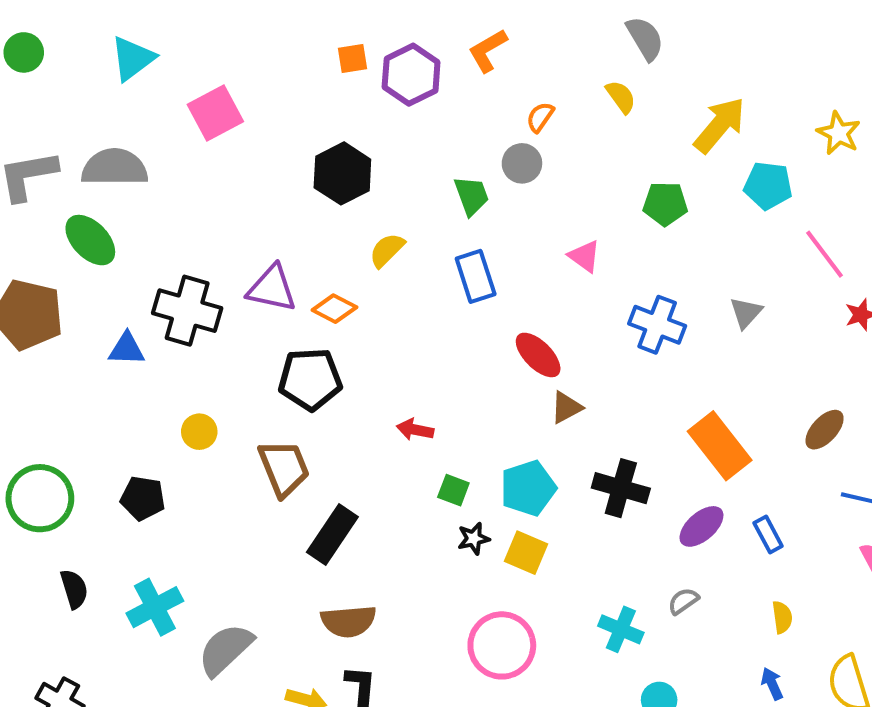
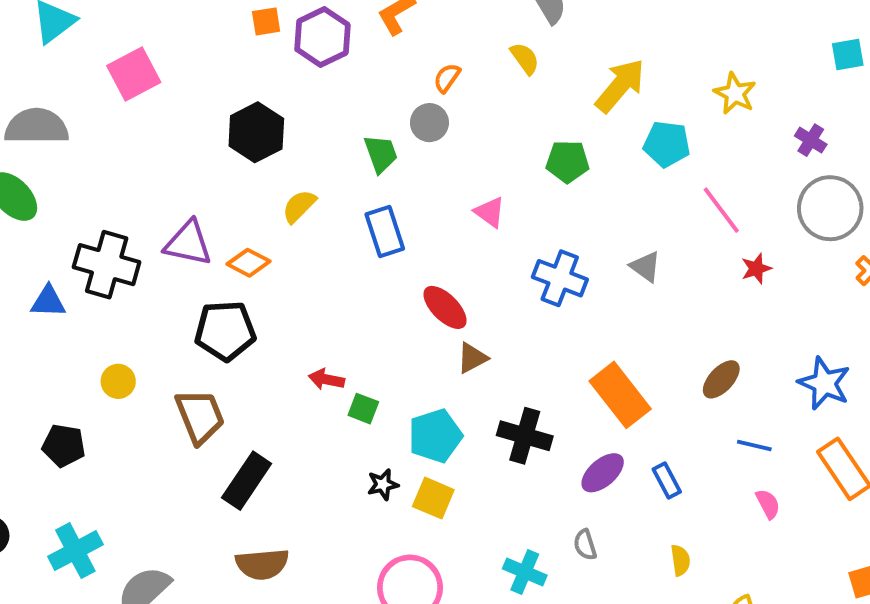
gray triangle: (746, 313) -> (645, 267), turned -36
green square: (453, 490) -> (363, 409), moved
gray semicircle: (683, 601) -> (585, 545), turned -72

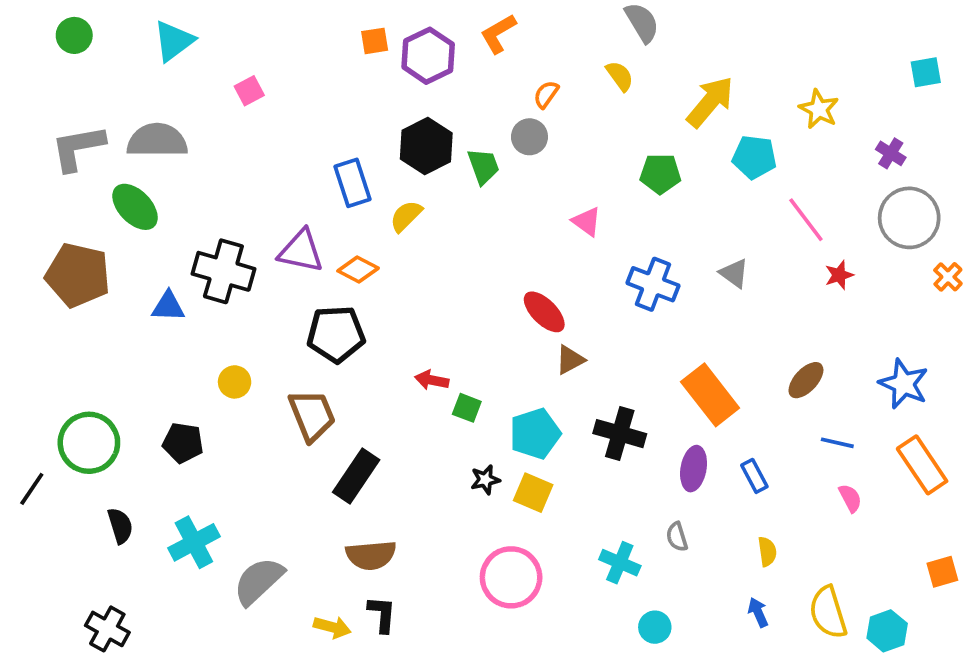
pink square: (134, 74) -> (249, 91), size x0.6
black hexagon: (256, 132) -> (426, 146), moved
blue rectangle: (385, 232) -> (353, 183), moved
purple ellipse: (603, 473) -> (694, 469), turned -39

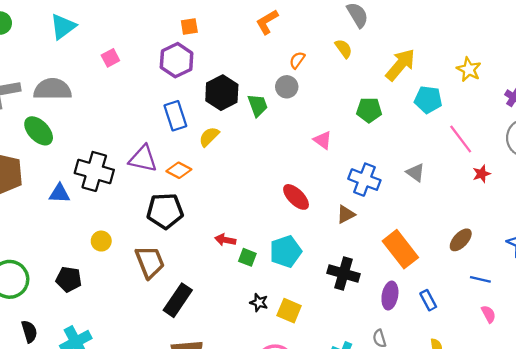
purple hexagon: (428, 56) -> (177, 60), moved
brown triangle: (570, 360) -> (346, 214), moved
cyan pentagon: (535, 434) -> (286, 251), moved
black star: (485, 480) -> (259, 302), turned 30

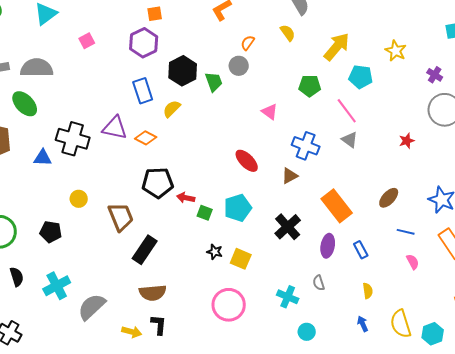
pink line: (461, 139) -> (347, 111), moved
black pentagon: (165, 211) -> (158, 183), moved
black cross: (344, 274) -> (288, 227), turned 32

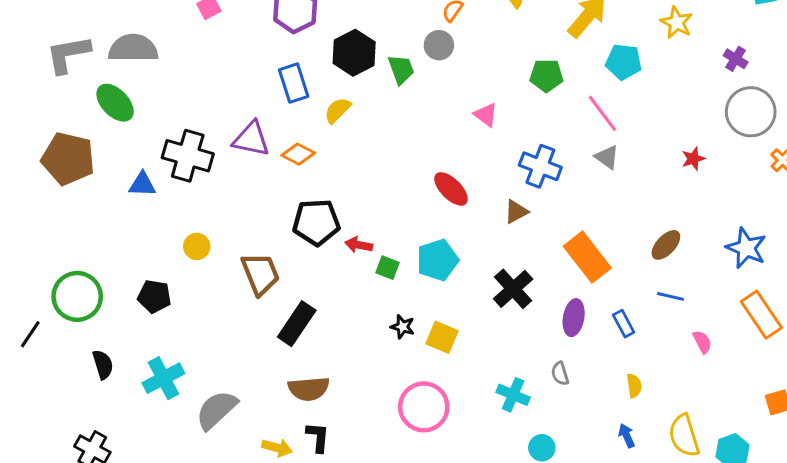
blue line: (406, 232) -> (670, 296), moved

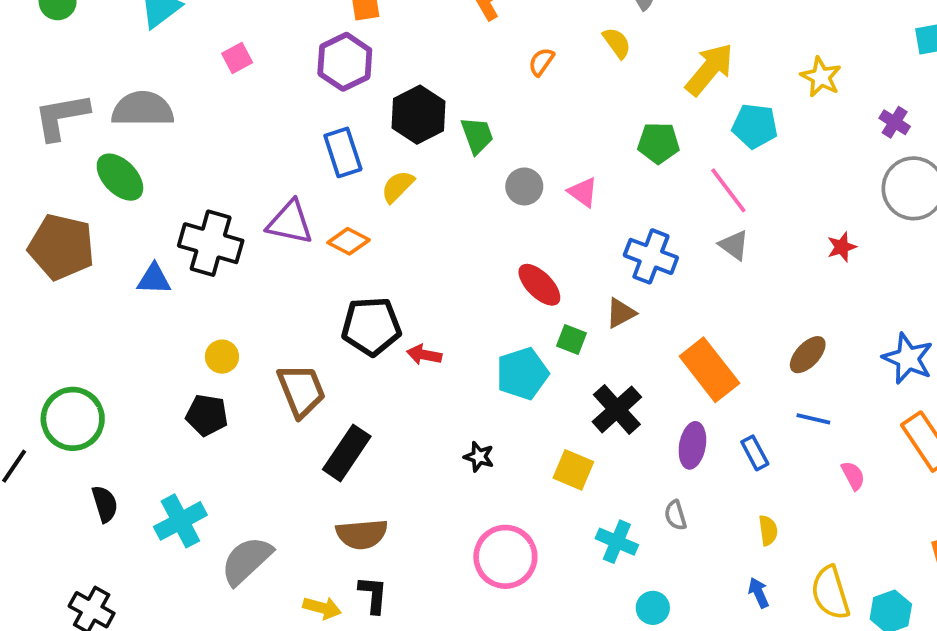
gray circle: (439, 45) -> (524, 186), moved
green square: (387, 268) -> (572, 340), moved
black pentagon: (154, 296) -> (207, 415), moved
yellow square: (442, 337) -> (573, 470), moved

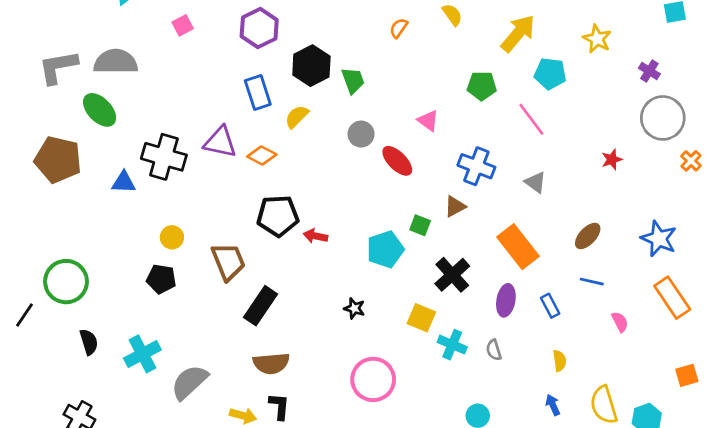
gray circle: (524, 186) -> (361, 134), moved
gray triangle: (734, 245) -> (535, 182), moved
red ellipse: (539, 285) -> (397, 161), moved
cyan cross: (617, 542) -> (452, 345), moved

